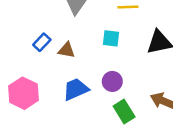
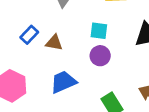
purple circle: (112, 81) -> (100, 56), moved

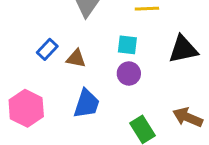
blue trapezoid: (63, 82) -> (87, 104), turned 132

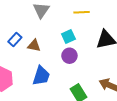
cyan square: (127, 45) -> (68, 36), turned -32

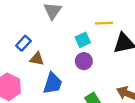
yellow line: (82, 12) -> (104, 23), moved
brown triangle: (34, 46) -> (37, 59), moved

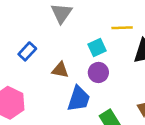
brown triangle: (37, 59) -> (60, 70), moved
blue trapezoid: (53, 83) -> (79, 99), moved

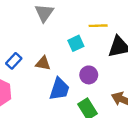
blue rectangle: (27, 51) -> (14, 61), moved
purple circle: (98, 72) -> (89, 75), moved

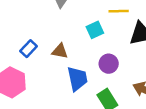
blue trapezoid: (59, 89) -> (77, 79), turned -30

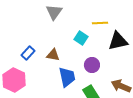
cyan square: (95, 30) -> (81, 38), turned -32

